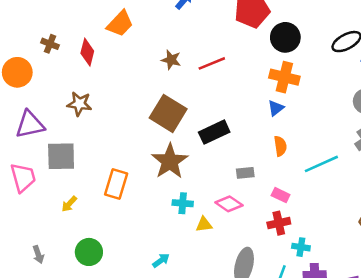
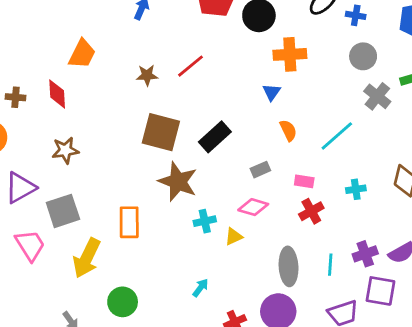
orange cross: (284, 77) -> (290, 54), moved
yellow arrow: (69, 204) -> (87, 258), size x2.0
cyan cross: (301, 247) -> (356, 189), moved

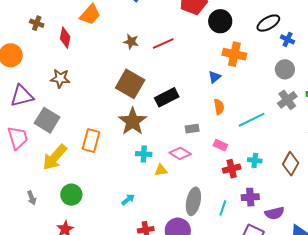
brown cross: (16, 97) -> (37, 23), moved
gray square: (63, 211) -> (47, 120), turned 35
red cross: (311, 211) -> (232, 169), moved
purple cross: (365, 254) -> (250, 197), moved

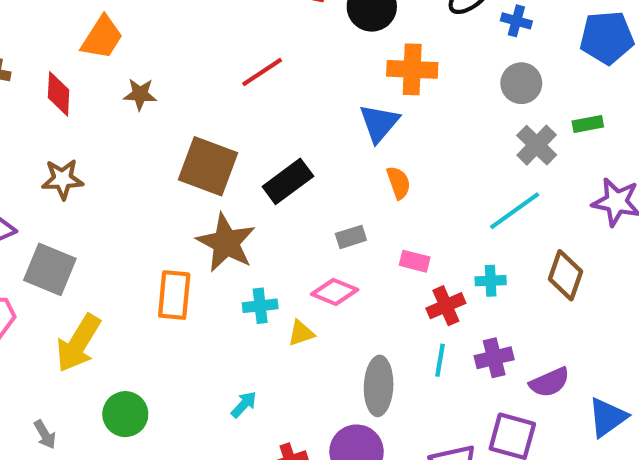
brown star: (131, 42) -> (140, 94), moved
blue triangle: (215, 77) -> (379, 123), size x1.5
cyan line: (252, 120) -> (515, 211), moved
orange rectangle: (91, 141) -> (174, 295), moved
cyan line: (223, 208) -> (440, 360), moved

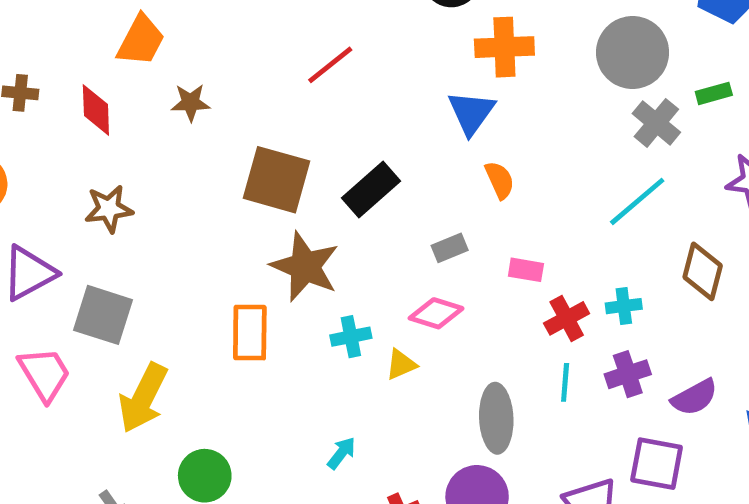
gray circle: (521, 83) -> (633, 53), size x1.5
cyan cross: (491, 281) -> (624, 306), moved

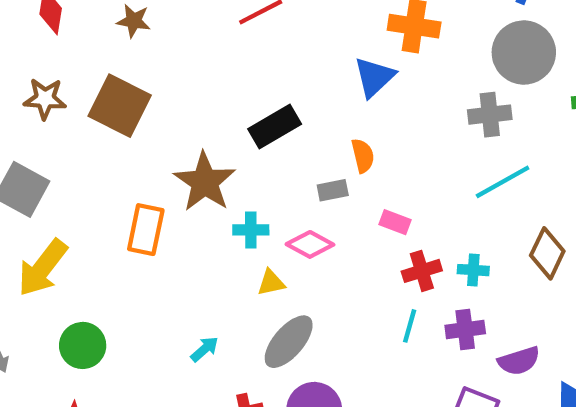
gray cross: (656, 123) -> (490, 115), moved, turned 33
brown square: (277, 180) -> (120, 106), moved
orange semicircle: (500, 180) -> (363, 156), moved
cyan cross: (351, 337) -> (251, 230), moved
gray ellipse: (496, 418) -> (289, 342), moved, turned 32

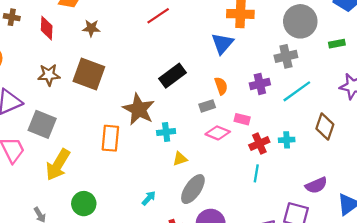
pink diamond: (310, 244) -> (218, 133), moved
purple cross: (465, 330) -> (260, 84), moved

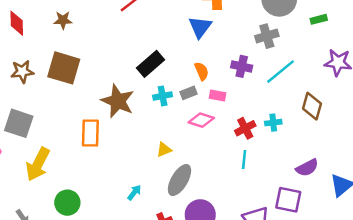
purple cross: (260, 84) -> (242, 66), turned 30
pink rectangle: (242, 119) -> (218, 96), moved
cyan cross: (166, 132) -> (163, 96), moved

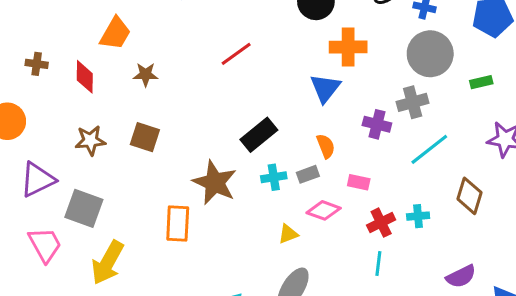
purple cross: (242, 66) -> (377, 124), moved
brown square: (64, 68) -> (145, 137), size x0.7
pink rectangle: (218, 96) -> (359, 182), moved
yellow triangle: (164, 150) -> (288, 234), moved

